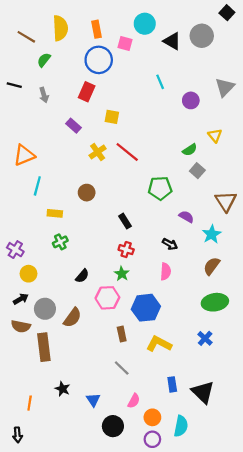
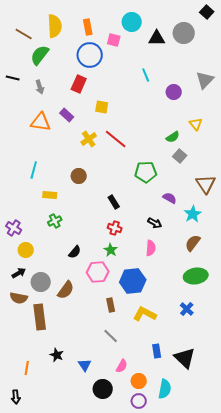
black triangle: (172, 41) -> (157, 38), turned -30
green semicircle: (44, 60) -> (40, 55), size x1.5
orange triangle: (24, 155) -> (41, 122), moved, turned 30

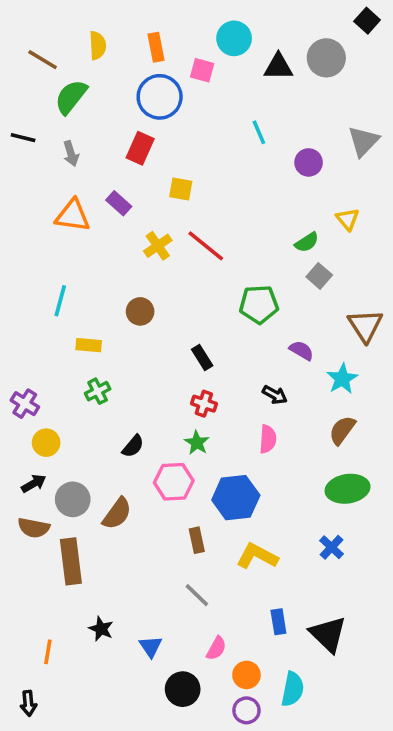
yellow semicircle: (55, 26) -> (98, 45), size x0.7

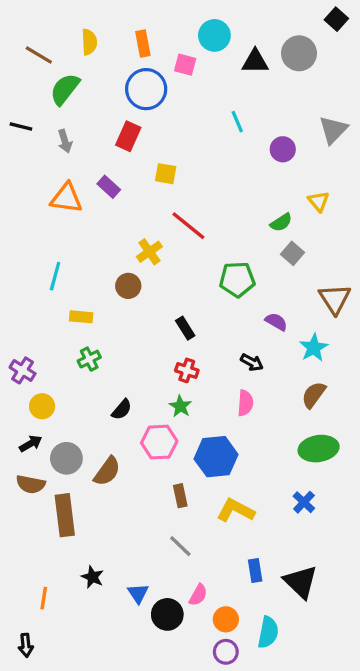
yellow cross: (158, 246) -> (149, 252), moved
black circle: (183, 689) -> (167, 614), moved

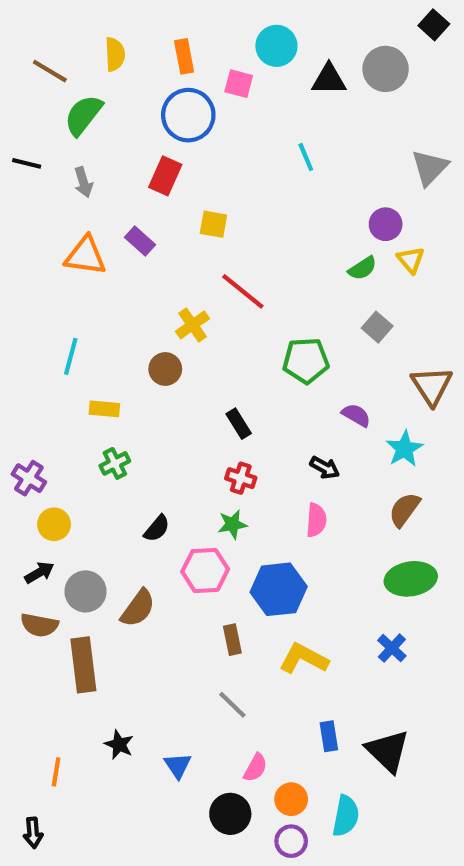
purple circle: (283, 149) -> (386, 224), moved
green semicircle: (281, 222) -> (362, 268), moved
green star: (180, 406) -> (232, 524), turned 30
black circle: (167, 614) -> (230, 814), moved

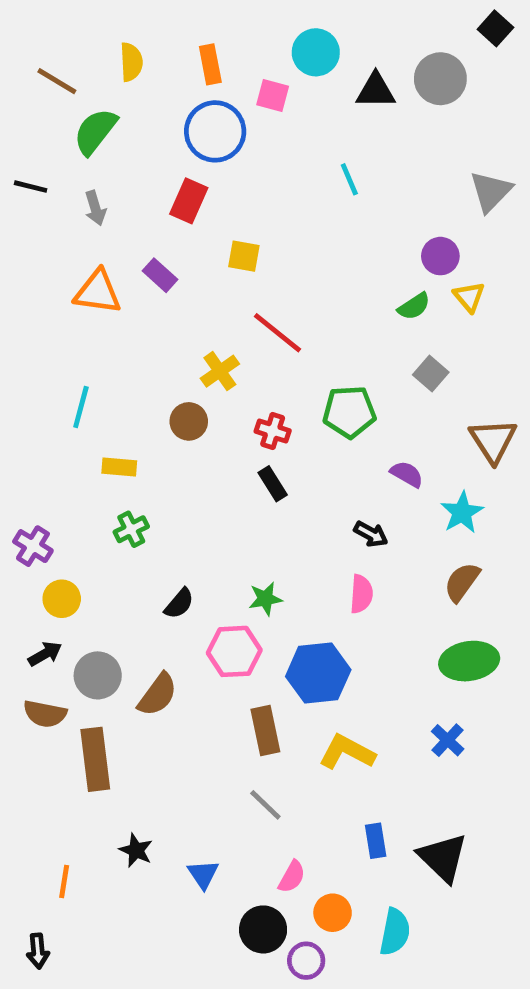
red cross: (241, 478) -> (273, 431), moved
brown rectangle: (232, 640) -> (265, 731), size x1.4
purple circle: (291, 841) -> (306, 961), moved

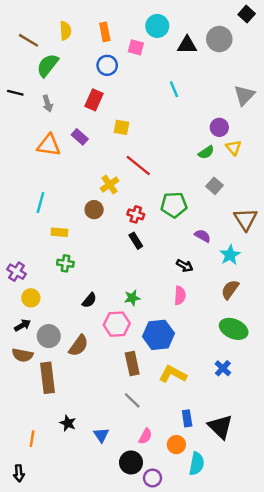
blue circle: (215, 131) -> (107, 65), size x0.7
green cross: (131, 529) -> (65, 263), turned 35
green ellipse: (469, 661) -> (234, 329), turned 32
orange circle: (333, 913) -> (176, 445), moved

